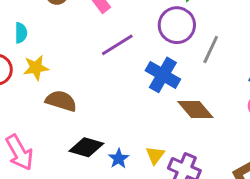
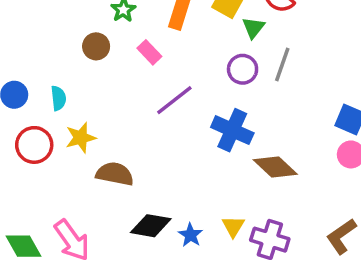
purple circle: (177, 25) -> (243, 69), size x0.7
gray line: (211, 50) -> (282, 65), moved

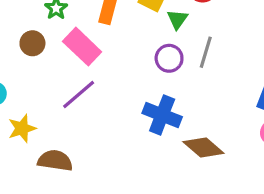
pink rectangle: (149, 52) -> (82, 47), size x1.6
purple line: (174, 100) -> (79, 95), moved

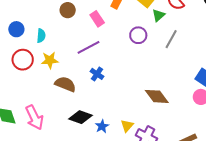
pink rectangle: (82, 47) -> (97, 19), size x0.7
purple circle: (169, 58) -> (138, 35), moved
blue cross: (162, 115) -> (97, 74), moved, size x0.6

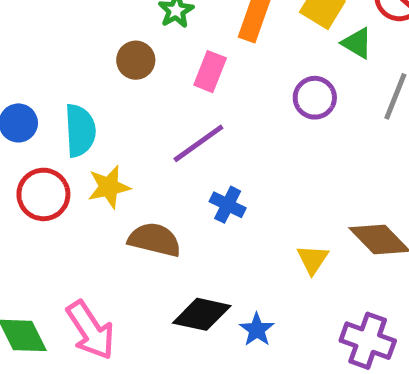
green triangle: (158, 15) -> (357, 43), turned -40
pink rectangle: (97, 19) -> (210, 72), turned 63
cyan semicircle: (41, 36) -> (80, 130), size x1.5
yellow triangle: (127, 126) -> (313, 259), moved

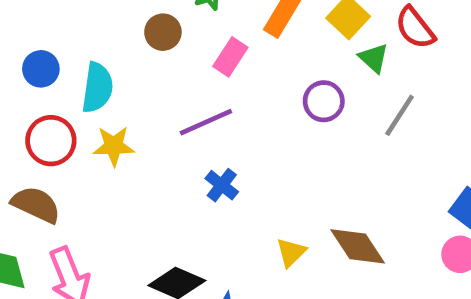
brown semicircle: (154, 240) -> (36, 205), moved

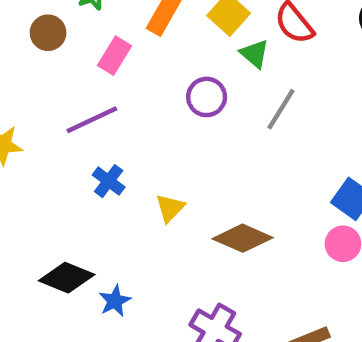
brown diamond: (358, 246) -> (243, 238), turned -32
yellow triangle: (291, 252) -> (170, 208), moved

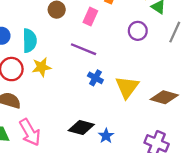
purple line: (92, 120) -> (83, 49), turned 55
yellow triangle: (170, 208) -> (127, 87), size x1.6

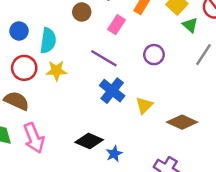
purple circle: (138, 31) -> (154, 55), moved
blue cross: (95, 78) -> (112, 91), size x1.5
yellow triangle: (127, 87) -> (144, 105), size x0.7

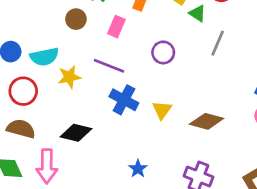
cyan semicircle: (48, 41) -> (44, 57), turned 80
yellow star: (57, 71) -> (69, 77), moved
pink arrow: (34, 138) -> (47, 166), turned 32
black diamond: (89, 141) -> (76, 133), moved

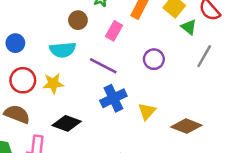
cyan semicircle: (44, 57) -> (63, 50), moved
yellow star: (69, 77) -> (53, 83), moved
blue cross: (124, 100) -> (113, 98), turned 30

